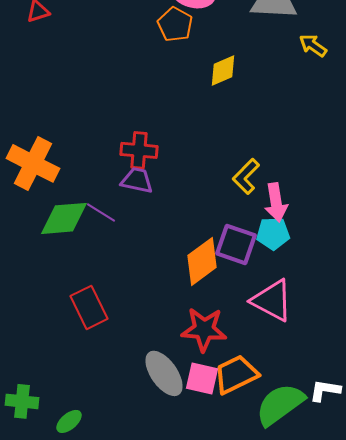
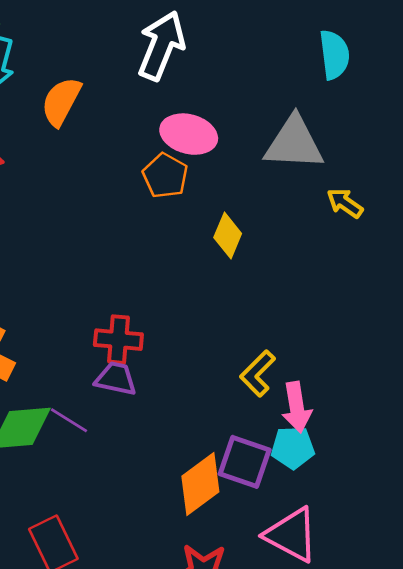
yellow diamond: (223, 70) -> (228, 236), turned -44

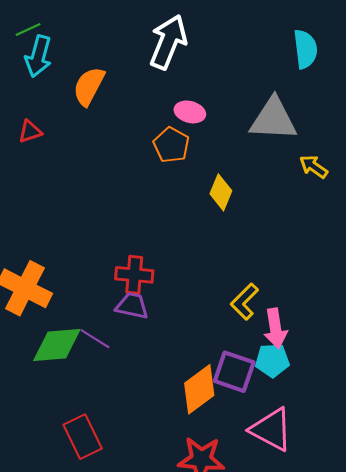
pink ellipse: (189, 134) -> (190, 112), size x0.7

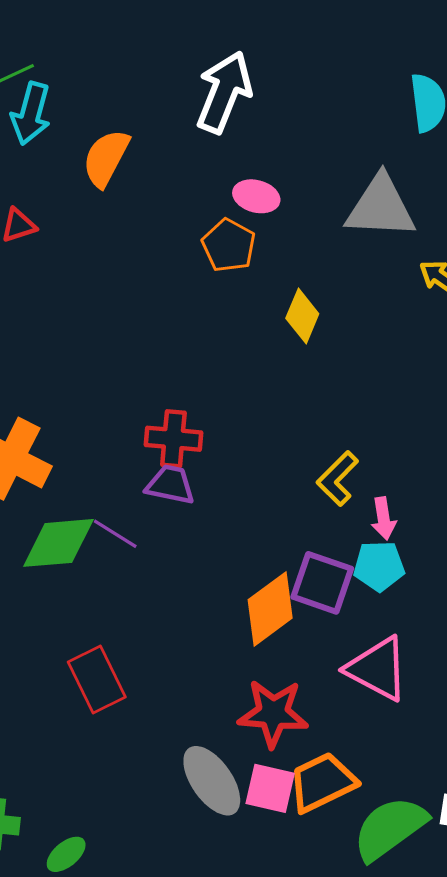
pink arrow: (275, 328) -> (384, 518), size x0.7

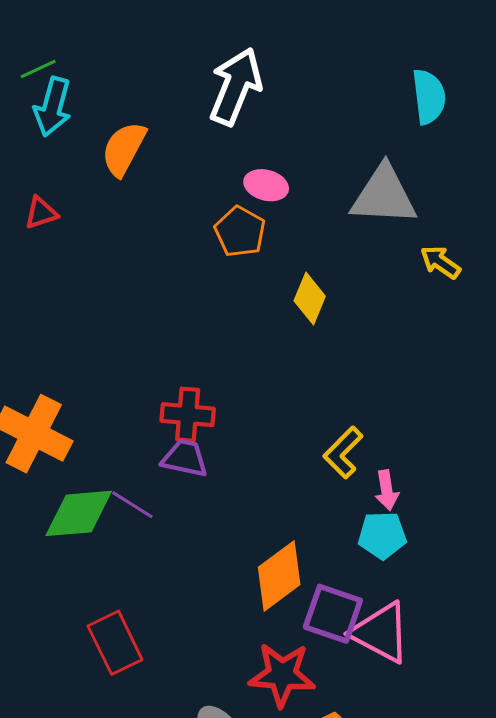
purple square: (322, 583) -> (333, 614), moved

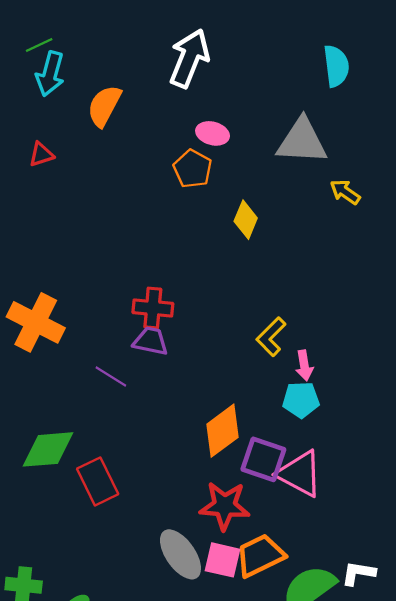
green diamond: (79, 513) -> (48, 449), moved

